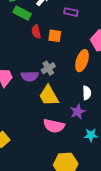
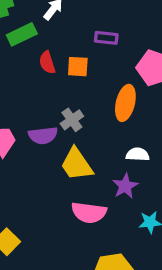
purple rectangle: (71, 12) -> (106, 38), moved
green rectangle: (22, 13) -> (22, 34), turned -48
white semicircle: (87, 93) -> (138, 154), turned -80

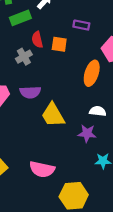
gray cross: (72, 120) -> (24, 57), moved
purple star: (125, 186) -> (87, 133), turned 30
pink semicircle: (89, 212) -> (42, 169), moved

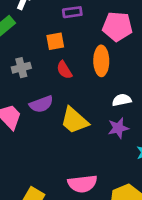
red semicircle: (37, 40) -> (64, 70), moved
gray cross: (24, 57) -> (21, 68), turned 35

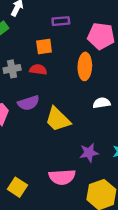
red semicircle: (64, 70) -> (38, 70), moved, turned 126
purple star: (118, 128) -> (89, 153), moved

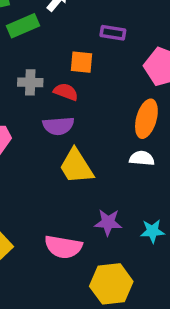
orange ellipse: (85, 66) -> (146, 119), moved
purple semicircle: (28, 103) -> (58, 126), moved

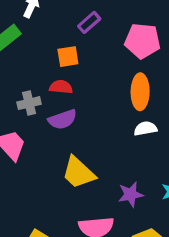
purple rectangle: (113, 33) -> (89, 22), turned -35
gray cross: (30, 82) -> (29, 103), moved
yellow trapezoid: (76, 166) -> (78, 173), moved

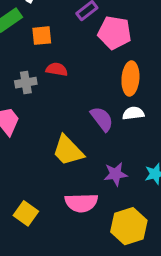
pink pentagon: (142, 41) -> (115, 33), moved
orange square: (68, 57) -> (42, 36), moved
purple semicircle: (62, 119) -> (102, 119), moved, turned -112

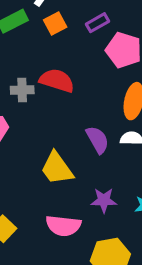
orange square: (42, 36) -> (55, 24), moved, turned -30
red semicircle: (57, 69) -> (57, 81), size x1.5

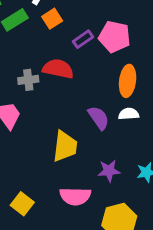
purple rectangle: (97, 23) -> (83, 39), moved
yellow trapezoid: (57, 168) -> (65, 146), turned -132

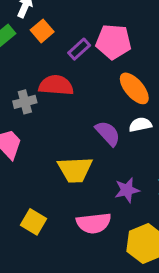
orange ellipse: (128, 81) -> (134, 88), turned -40
yellow trapezoid: (65, 146) -> (75, 170), turned 88
yellow square: (22, 204) -> (34, 222), moved

